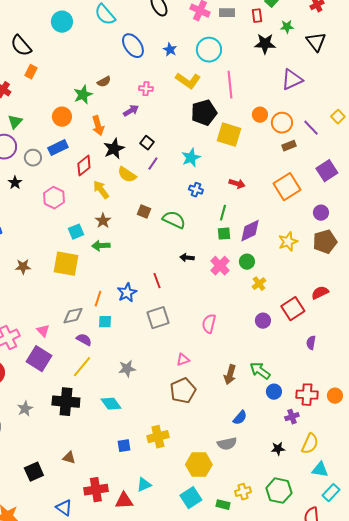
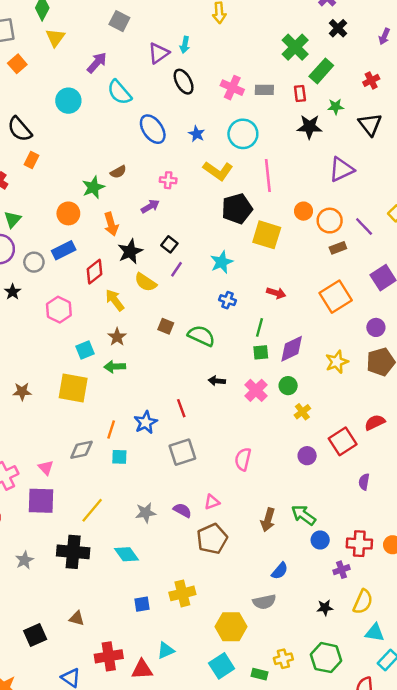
purple semicircle: (84, 340) -> (182, 510), moved
purple square: (39, 359) -> (41, 501), turned -30

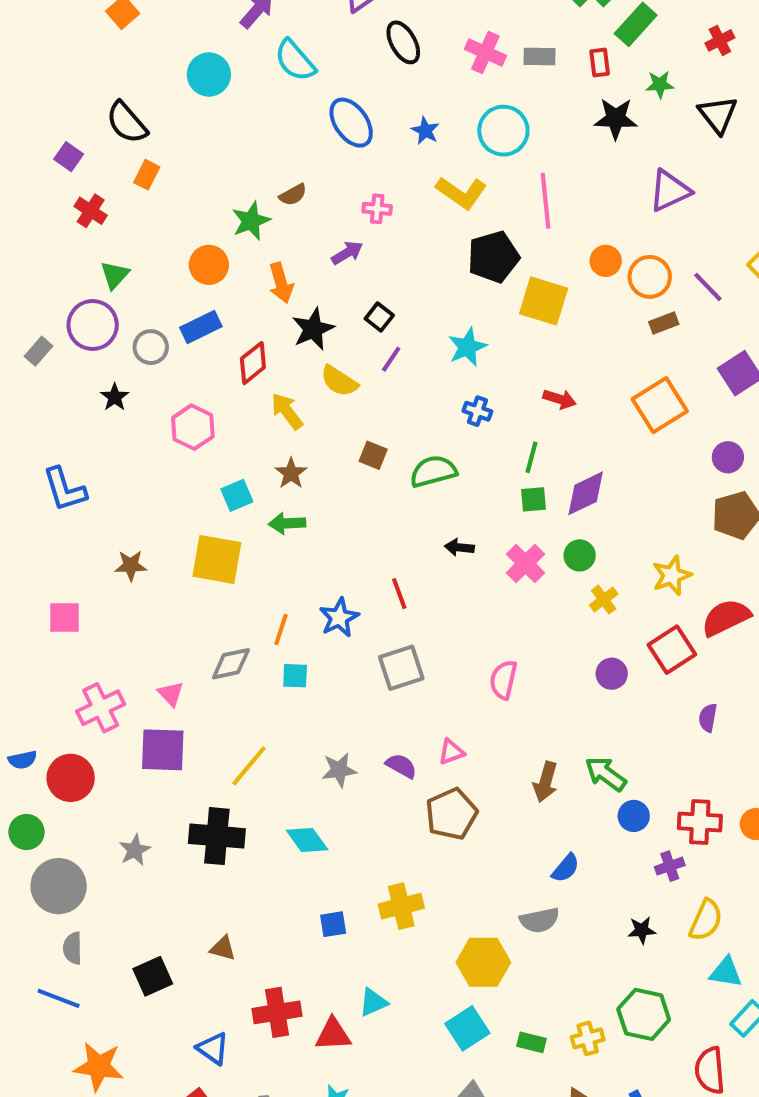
green semicircle: (201, 336) -> (433, 471), turned -40
yellow star: (337, 362) -> (672, 575), moved
red semicircle: (375, 422) -> (726, 618), size x1.4
yellow cross: (283, 659) -> (588, 1038), moved

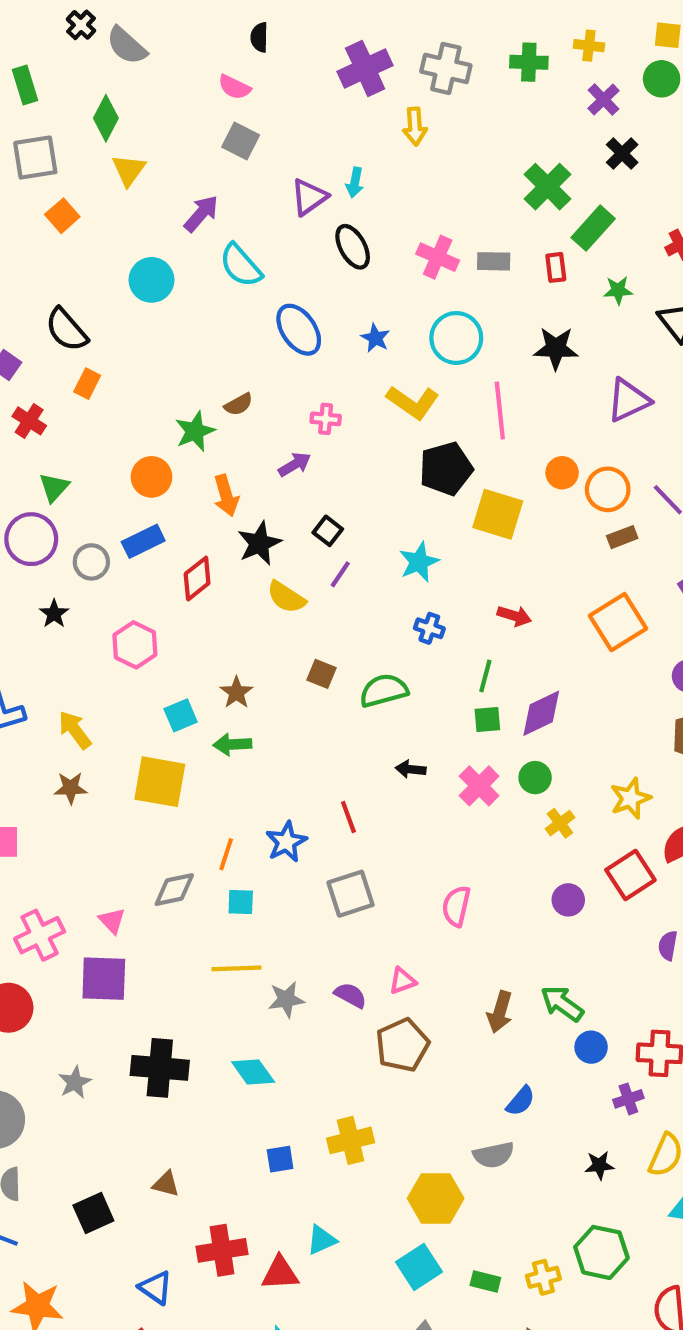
black star: (616, 119) -> (556, 348), moved
yellow arrow: (287, 411) -> (75, 730), moved
yellow line: (249, 766) -> (236, 968), moved, turned 48

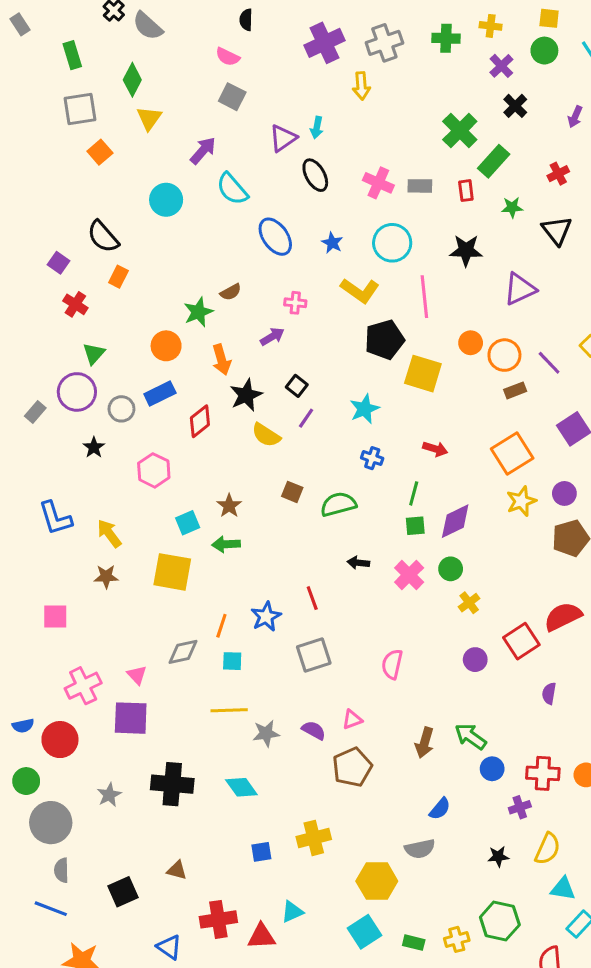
gray cross: (446, 68) -> (384, 43), turned -32
yellow star: (630, 798) -> (521, 501), moved

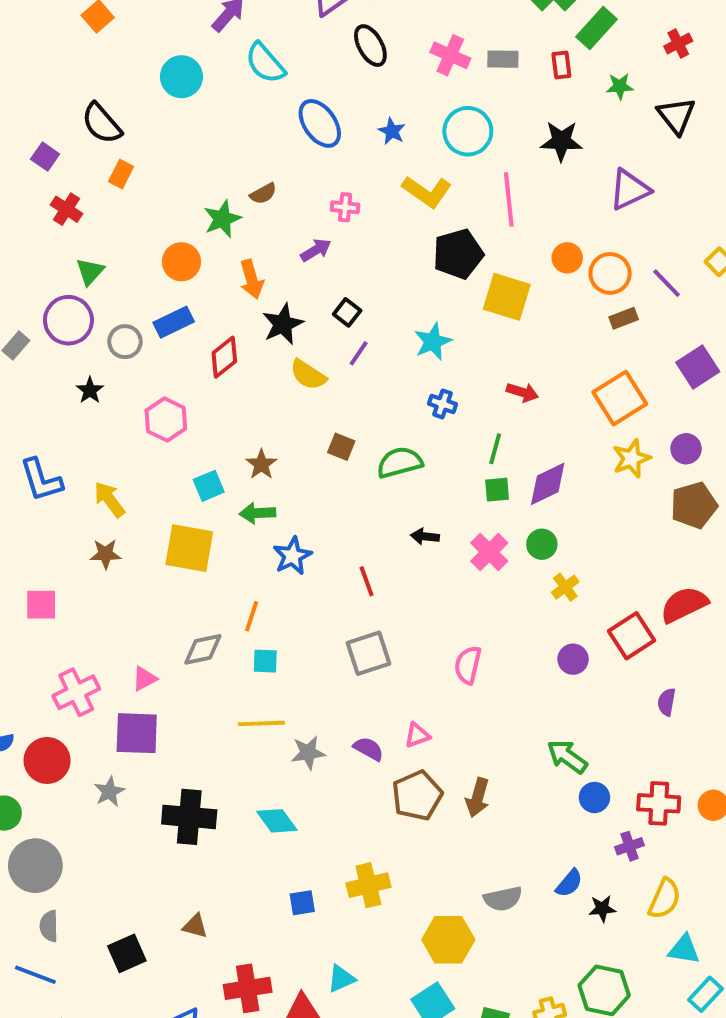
blue star: (266, 617) -> (292, 556), moved
pink triangle: (137, 675) -> (144, 679), turned 45
brown arrow: (424, 743) -> (478, 797), moved
gray star: (109, 795) -> (109, 792), moved
blue semicircle: (440, 809) -> (569, 883), moved

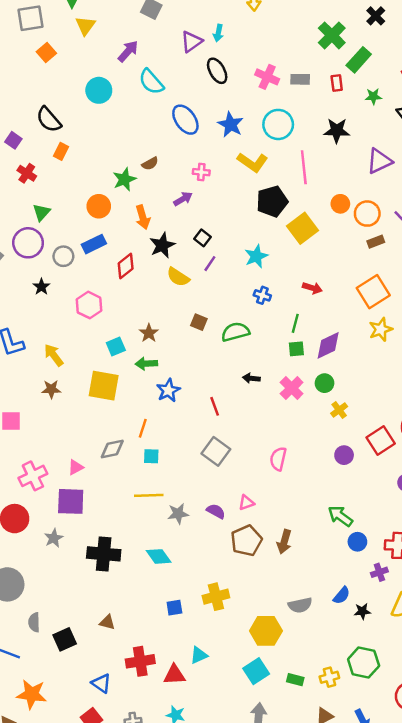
blue star: (392, 131) -> (231, 124), size x1.5
yellow square: (507, 297) -> (303, 228), turned 36
gray square: (368, 653) -> (216, 451), turned -36
gray semicircle: (49, 926) -> (34, 622), moved

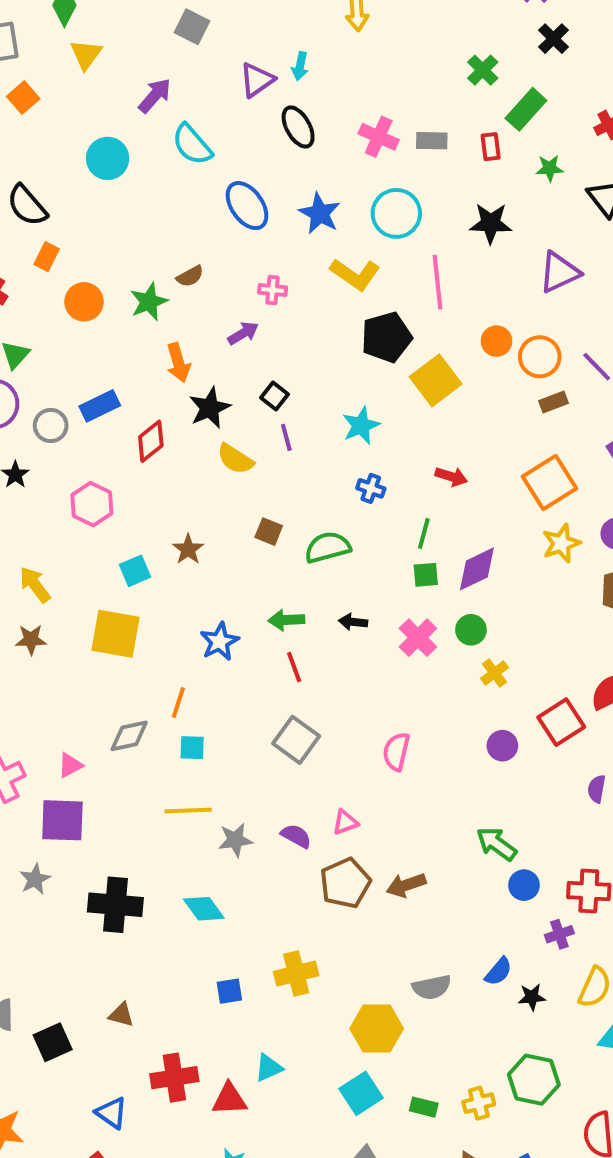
green cross: (332, 35) -> (483, 70), size x0.7
orange circle: (99, 206) -> (84, 302), moved
purple line: (210, 264) -> (286, 437), turned -49
green arrow: (146, 364) -> (286, 620), moved
brown arrow: (284, 542) -> (406, 885), turned 55

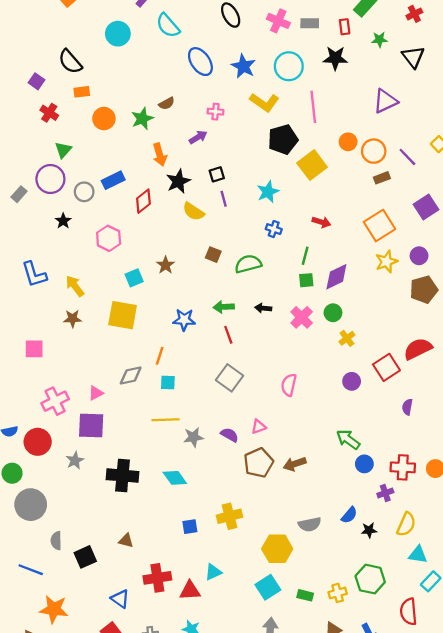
black star: (491, 223) -> (335, 58), moved
orange rectangle: (47, 257) -> (82, 92), turned 56
black square: (275, 396) -> (217, 174), turned 35
blue star: (220, 642) -> (184, 320), turned 30

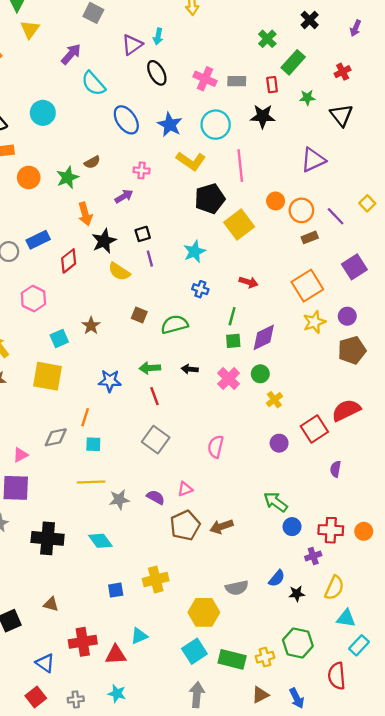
cyan circle: (118, 34) -> (43, 113), moved
green rectangle: (305, 595) -> (232, 659), size x1.6

